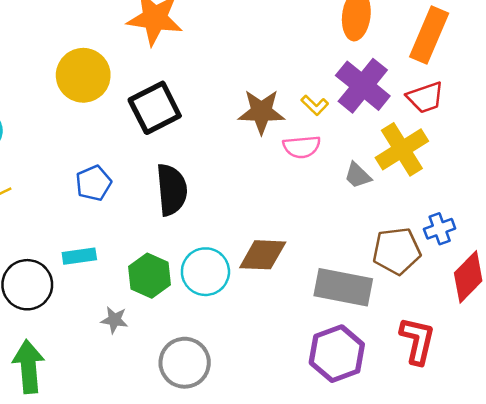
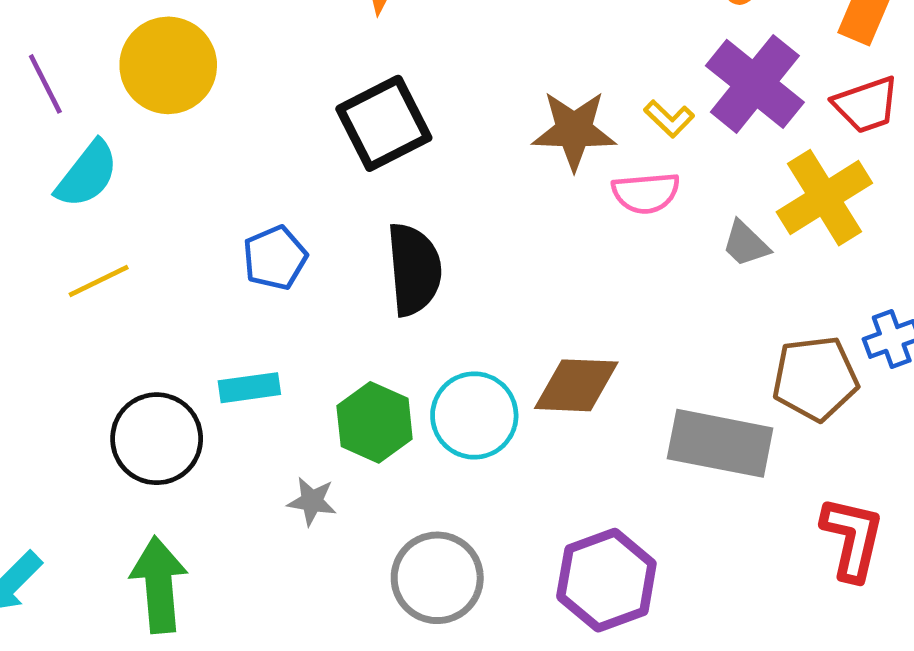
yellow circle: (83, 75) -> (168, 65), moved
purple hexagon: (337, 354) -> (606, 580), moved

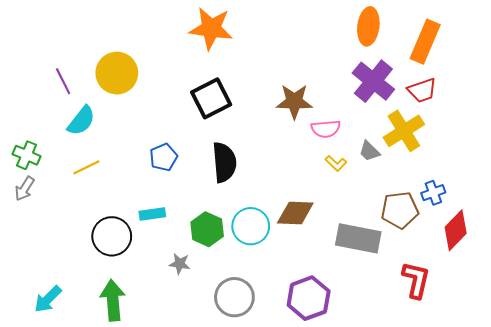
yellow L-shape: (669, 119) -> (336, 163), moved

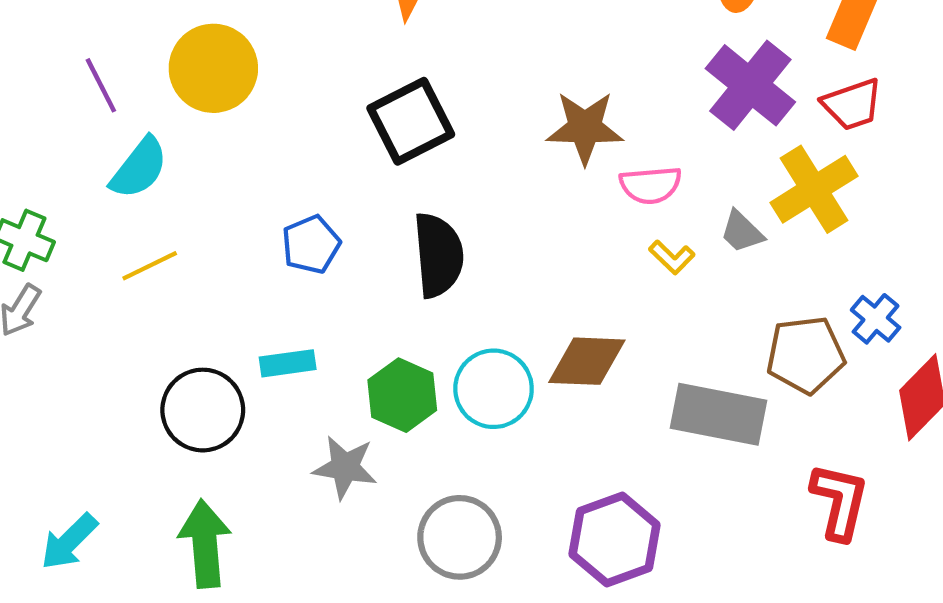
blue cross: (433, 193) -> (876, 319), turned -30
gray star: (180, 264) -> (345, 467), size x1.4

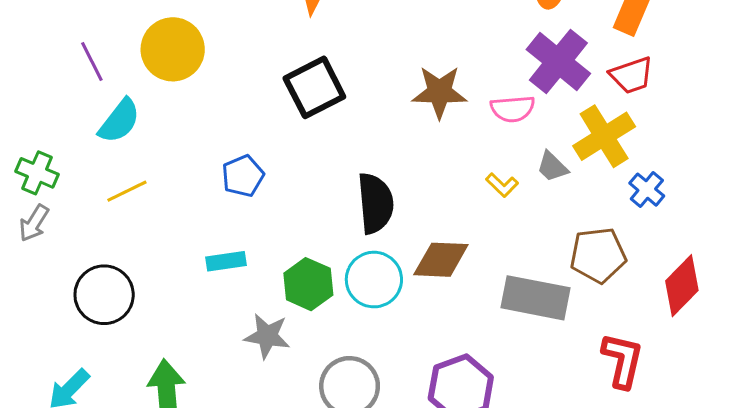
pink semicircle: (651, 185) -> (513, 109), moved
black semicircle: (438, 255) -> (375, 203), moved
blue cross: (876, 319) -> (647, 190), moved
black circle: (203, 410) -> (104, 295), moved

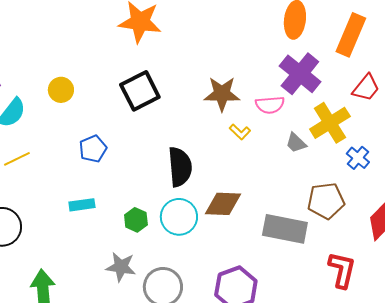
yellow circle: (173, 49) -> (61, 90), moved, size x0.6
red trapezoid: (632, 75) -> (366, 88), moved, turned -32
yellow L-shape: (502, 185) -> (240, 132), moved
green hexagon: (308, 284) -> (136, 220), size x0.7
gray star: (267, 336) -> (121, 267), moved

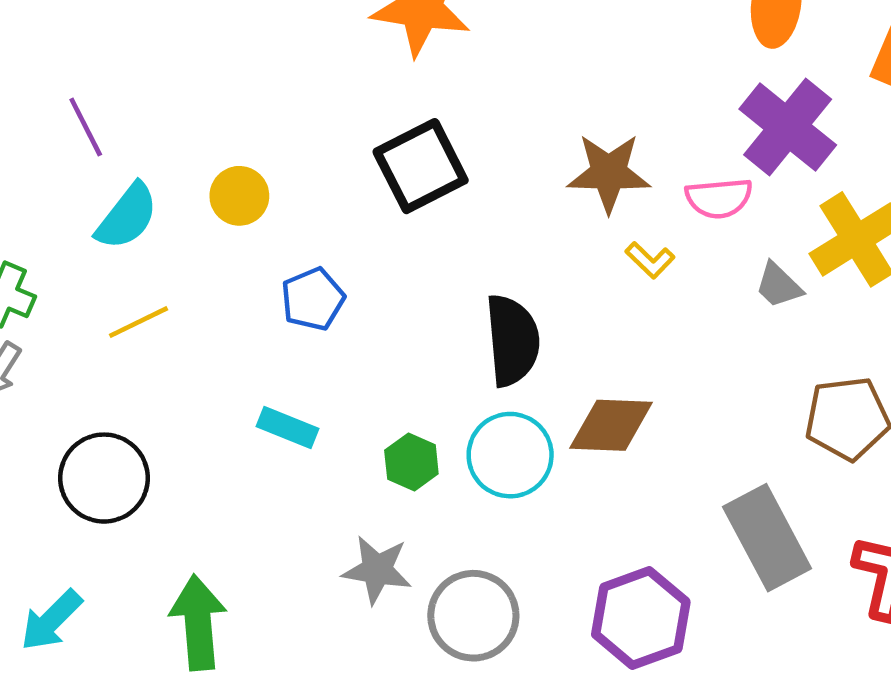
yellow circle: (61, 90) -> (239, 196), moved
cyan rectangle: (82, 205) -> (288, 428), turned 30
gray rectangle: (285, 229) -> (767, 538), moved, turned 51

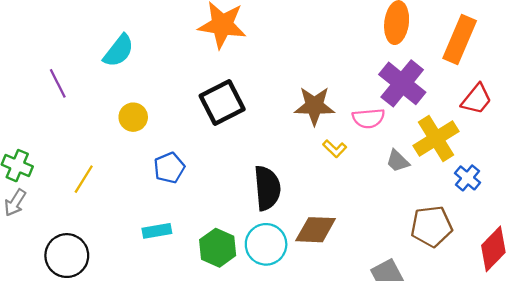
cyan semicircle: (127, 216) -> (119, 51), moved
yellow line: (138, 322) -> (84, 179), turned -32
cyan rectangle: (288, 428) -> (157, 231), turned -32
green hexagon: (411, 462) -> (218, 248), size x1.4

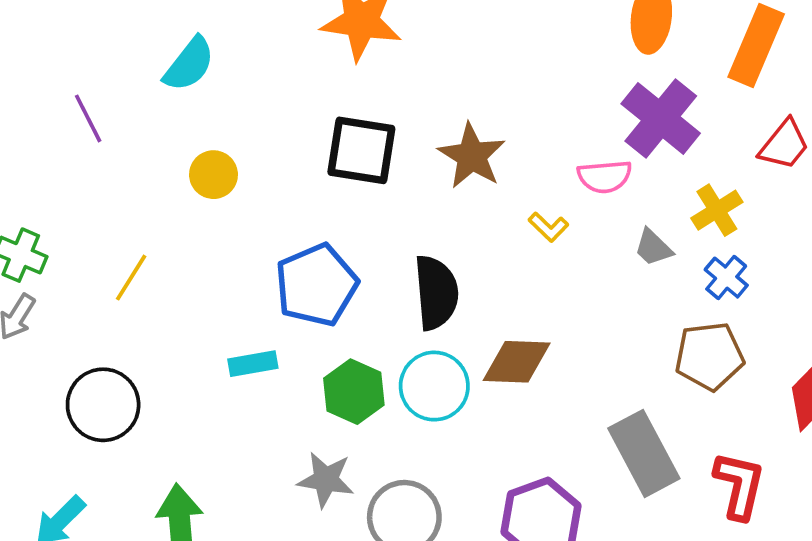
black square: (222, 102) -> (361, 150), turned 36
brown star: (314, 106) -> (472, 156), moved, turned 30
yellow cross: (436, 139) -> (717, 210), size x0.7
blue pentagon: (169, 168) -> (316, 285), moved, size x1.6
blue cross: (468, 178) -> (726, 278), moved

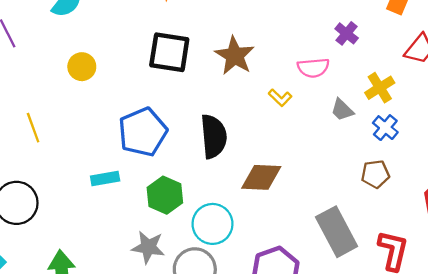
purple cross: (661, 118) -> (347, 33), size x0.5
yellow line: (131, 278) -> (33, 128), turned -52
brown pentagon: (709, 356) -> (375, 174), size x0.7
cyan circle: (434, 386) -> (213, 224), moved

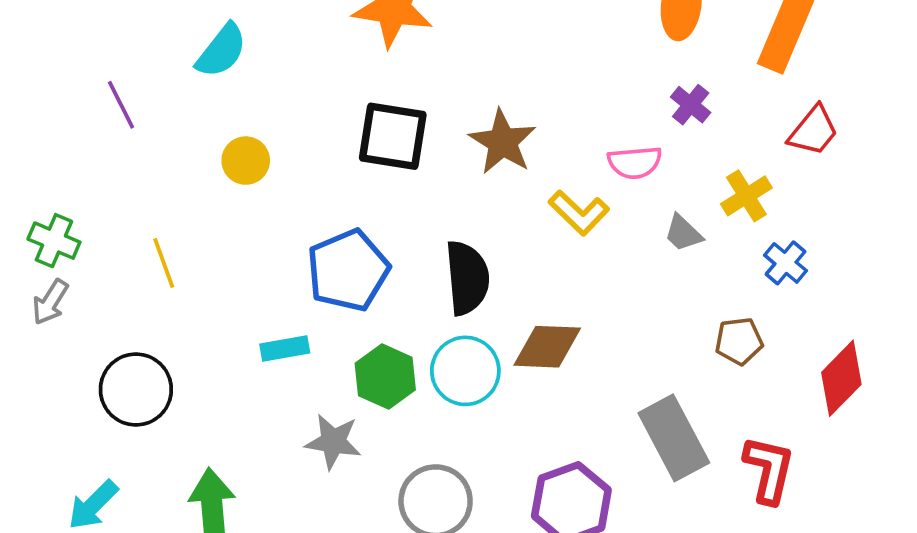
yellow L-shape: (280, 98) -> (579, 213), size x1.5
blue cross: (385, 128) -> (786, 263), moved
cyan circle: (213, 224) -> (465, 371), moved
gray star: (148, 247) -> (333, 442), moved

